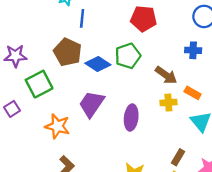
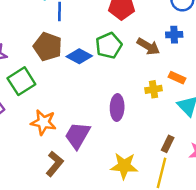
brown arrow: (166, 75) -> (148, 46), moved
purple trapezoid: (91, 104) -> (77, 135), moved

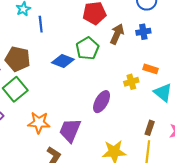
brown arrow: (148, 46) -> (117, 34), moved, turned -90
brown pentagon: (48, 47) -> (18, 59), moved
purple ellipse: (117, 108) -> (102, 102), turned 35

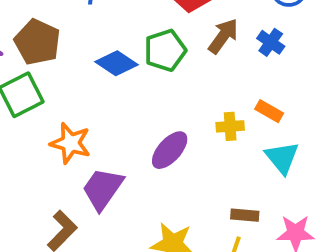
blue cross: (143, 32) -> (271, 42), turned 32
orange star: (39, 123) -> (70, 143), moved
brown rectangle: (150, 128) -> (245, 215), turned 64

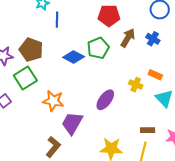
yellow cross: (230, 126) -> (136, 85), turned 32

